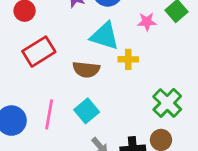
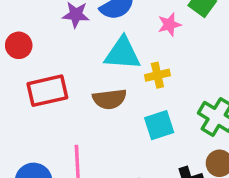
red rectangle: (39, 52) -> (47, 91), turned 32
cyan square: (87, 111) -> (159, 125), moved, turned 35

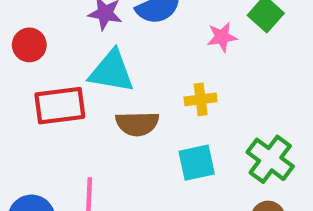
cyan triangle: (122, 53) -> (112, 71), moved

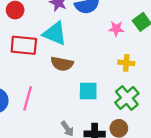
yellow cross: (201, 99) -> (126, 63), moved

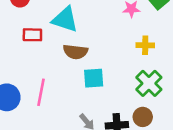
red rectangle: (24, 45) -> (32, 35), size x0.7
cyan square: (88, 91) -> (94, 78), moved

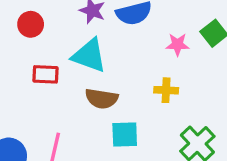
yellow cross: (145, 45) -> (166, 90), moved

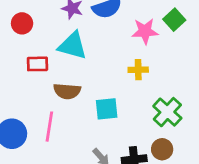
pink star: (177, 44) -> (145, 31), size x1.4
brown semicircle: (102, 99) -> (67, 91), moved

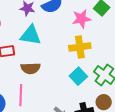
yellow cross: (138, 70) -> (80, 47), size x1.5
cyan square: (107, 109) -> (78, 76), moved, turned -30

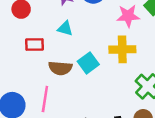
cyan triangle: (31, 35) -> (65, 28), size x0.6
cyan square: (78, 76) -> (88, 63), moved

